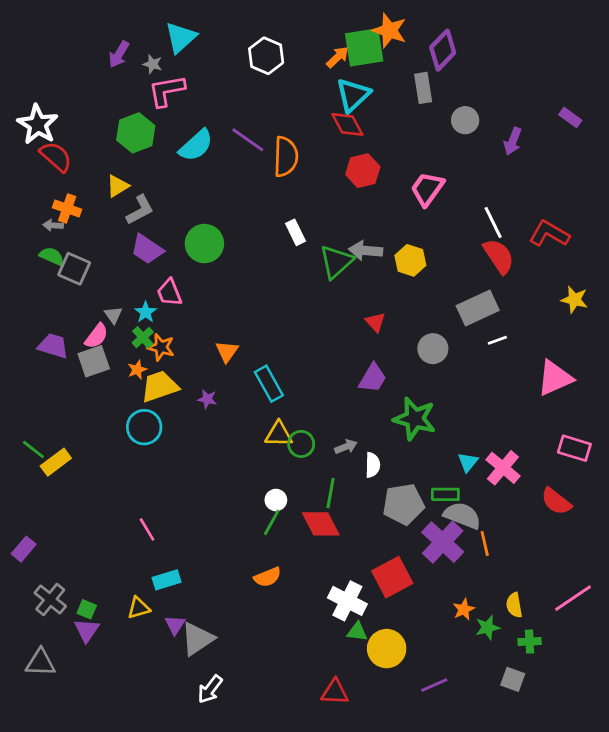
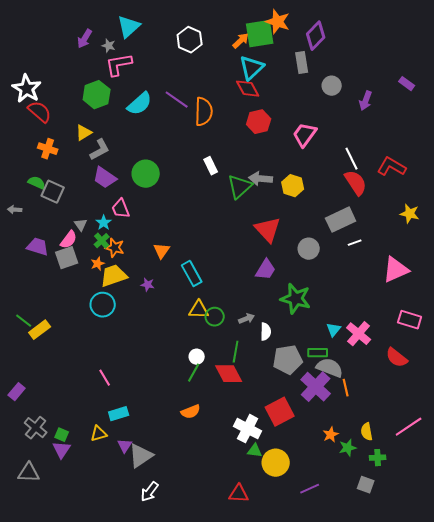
gray arrow: (53, 225) -> (15, 210), moved
red triangle: (375, 322) -> (268, 230), size x1.8

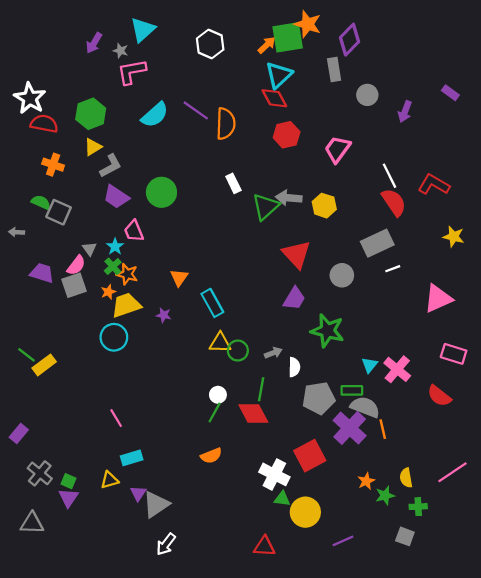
green hexagon: (97, 95) -> (91, 114), moved
red semicircle: (40, 112) -> (44, 124), turned -30

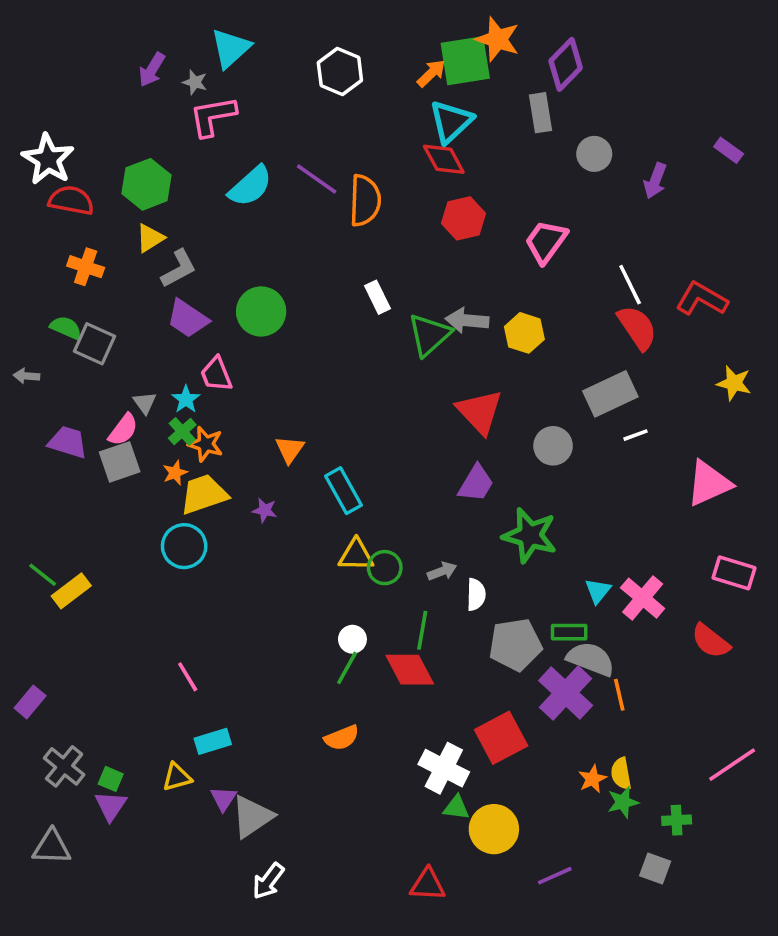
yellow semicircle: (406, 478) -> (621, 774), moved

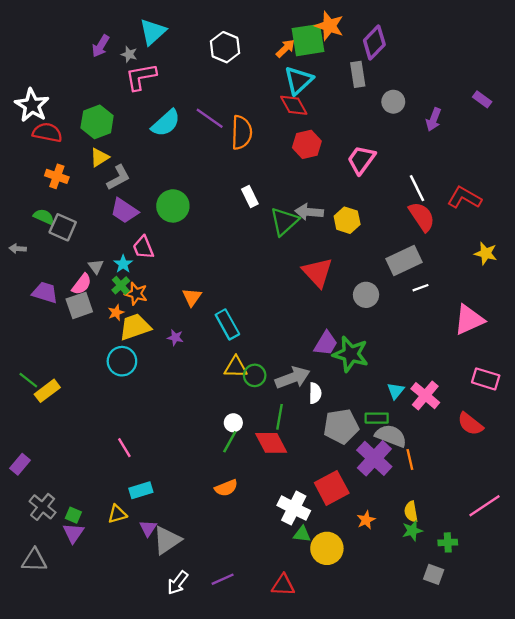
purple trapezoid: (476, 483) -> (326, 343), moved
gray arrow: (442, 571) -> (293, 378), size x1.8
orange star: (592, 779) -> (366, 520), moved
purple line: (555, 876) -> (223, 579), moved

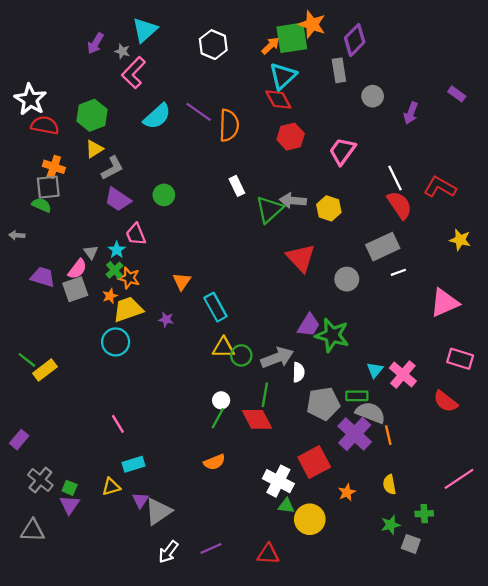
pink L-shape: (141, 77) -> (134, 73), turned -36
green circle: (173, 206) -> (164, 195), size x0.7
gray square: (63, 227) -> (48, 187), moved, turned -30
green star: (412, 531) -> (391, 525), moved

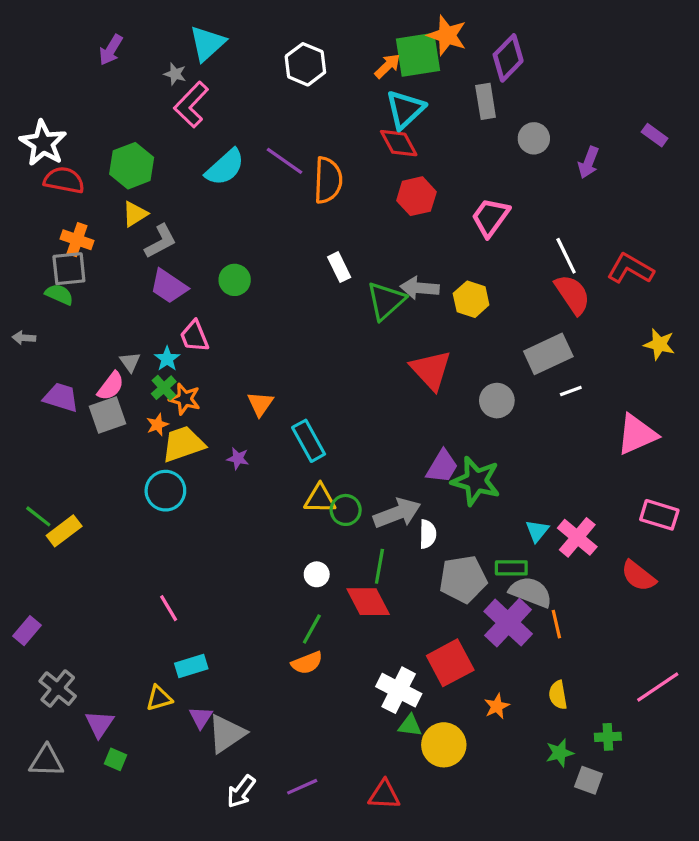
purple arrow: (95, 43) -> (111, 50), moved
green line: (218, 418) -> (312, 629), moved
green square: (70, 488) -> (116, 759), moved

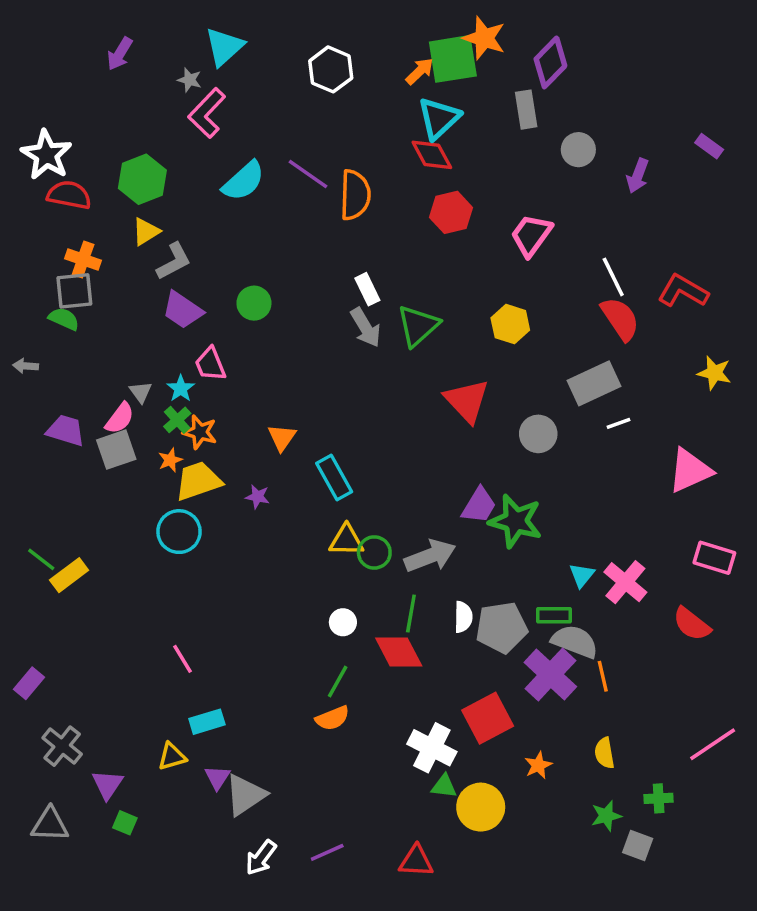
gray arrow: (420, 288) -> (366, 328), moved, turned -126
white semicircle: (428, 534) -> (463, 617), moved

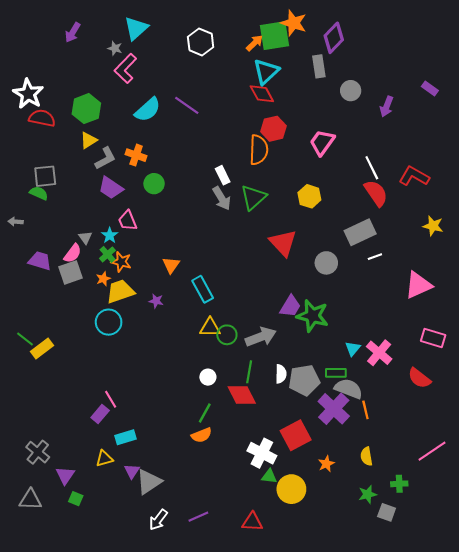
orange semicircle: (355, 195) -> (259, 150), moved
orange cross: (83, 260) -> (136, 155), moved
purple rectangle: (29, 683) -> (100, 414), moved

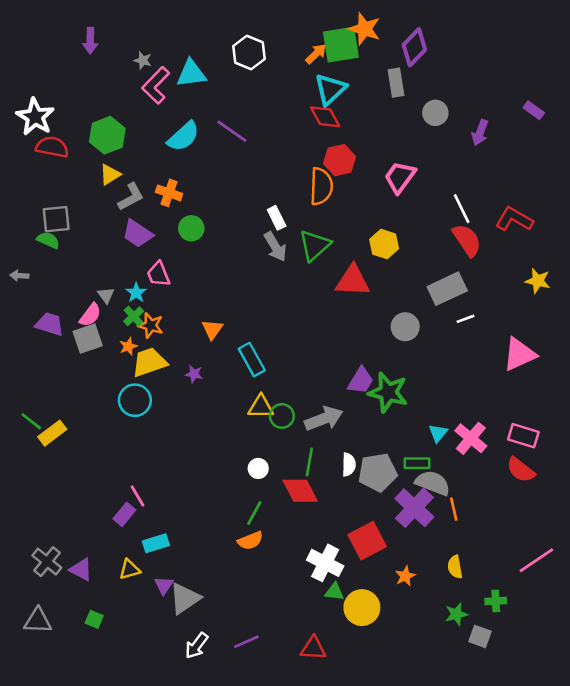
cyan triangle: (136, 28) -> (191, 73), moved, turned 35
purple arrow: (73, 32) -> (90, 41), turned -30
red triangle: (283, 243) -> (353, 281), moved, turned -44
pink rectangle: (433, 338) -> (523, 436), moved
purple triangle: (65, 475) -> (81, 569), moved, turned -36

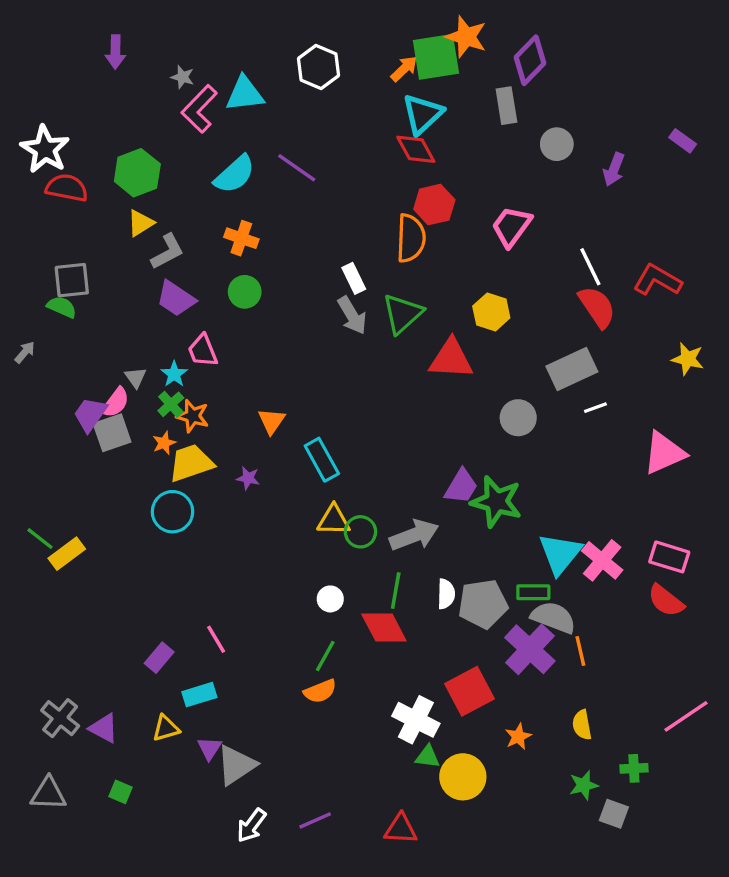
orange cross: (169, 193) -> (241, 238), moved
gray arrow: (19, 276) -> (25, 352), turned 126
purple trapezoid: (50, 324) -> (90, 414), moved, turned -72
cyan triangle: (438, 433) -> (560, 554), size x1.8
pink line: (137, 496) -> (216, 639), moved

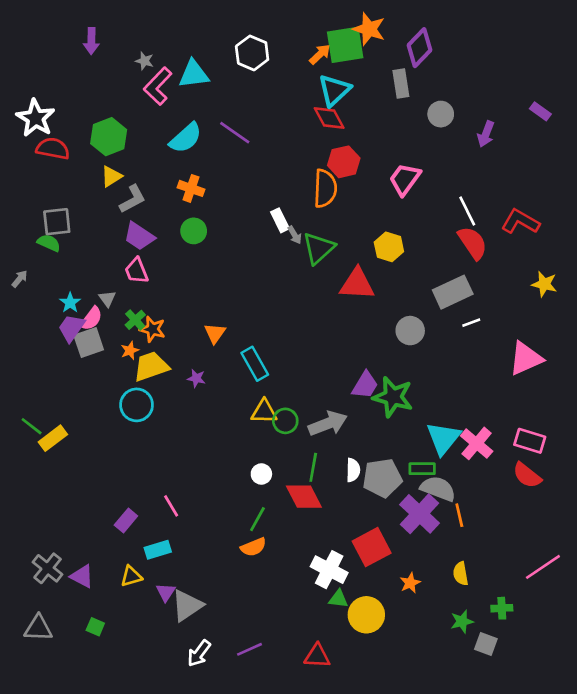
gray arrow: (352, 315) -> (295, 235), moved, size x0.6
pink trapezoid: (203, 351) -> (137, 271), moved
cyan star: (174, 374) -> (70, 303), moved

